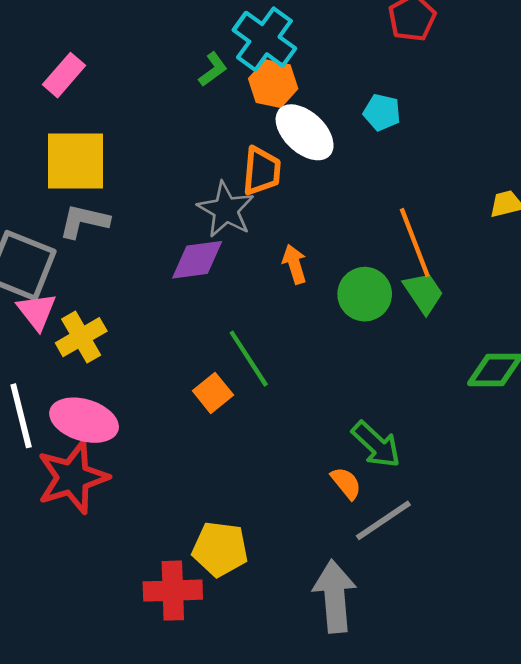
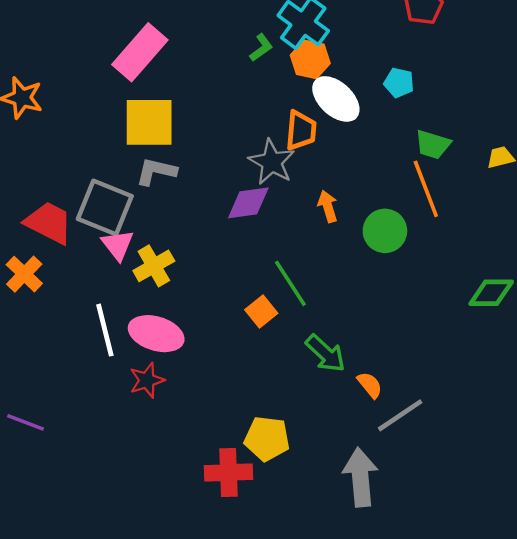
pink rectangle: (64, 75) -> (140, 52), size x1.6
green trapezoid: (423, 293) -> (433, 145), moved, turned 141
green arrow: (376, 444) -> (325, 353), moved
red star: (73, 477) -> (147, 380), size x0.6

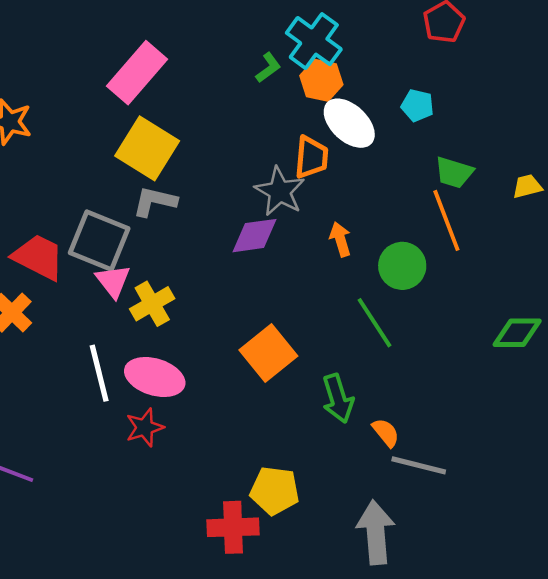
yellow square: (149, 122) -> (147, 148), turned 32
green line: (290, 283) -> (374, 323), moved
orange square: (261, 311) -> (268, 353), size x1.6
green arrow: (325, 353) -> (338, 398), turned 30
gray line: (400, 415) -> (419, 465), turned 48

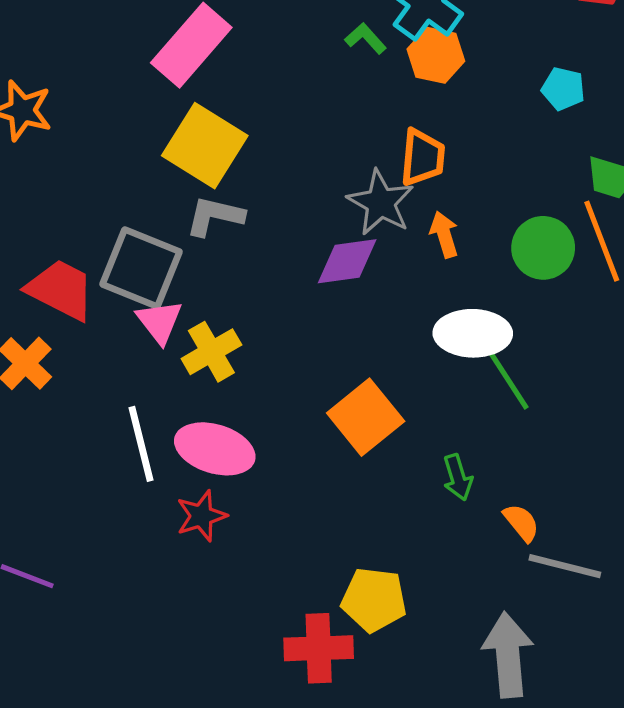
green L-shape: (268, 68) -> (366, 38), turned -96
white ellipse: (349, 123) -> (473, 333), moved, turned -42
orange arrow: (340, 239) -> (444, 234), moved
green circle: (402, 266) -> (543, 248), moved
green arrow: (338, 398) -> (458, 477), size x0.7

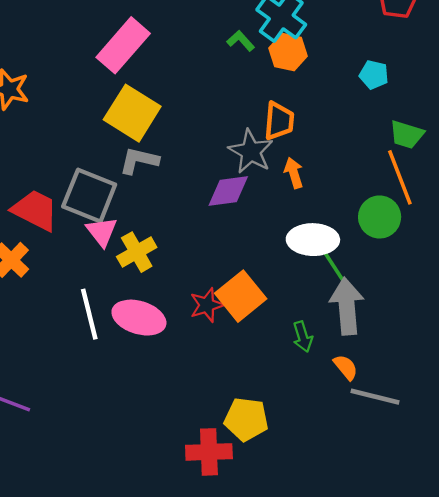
green circle: (543, 248) -> (380, 217), moved
red star: (201, 516) -> (207, 305), moved
gray arrow: (508, 655) -> (347, 306), moved

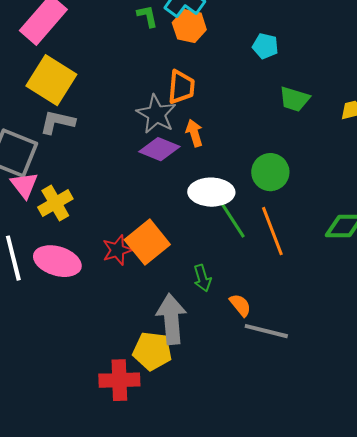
green L-shape: (241, 41) -> (147, 16), turned 30
orange line: (400, 177) -> (272, 231), moved
purple diamond: (228, 191) -> (159, 149), moved, turned 30
gray arrow: (347, 306) -> (171, 319), moved

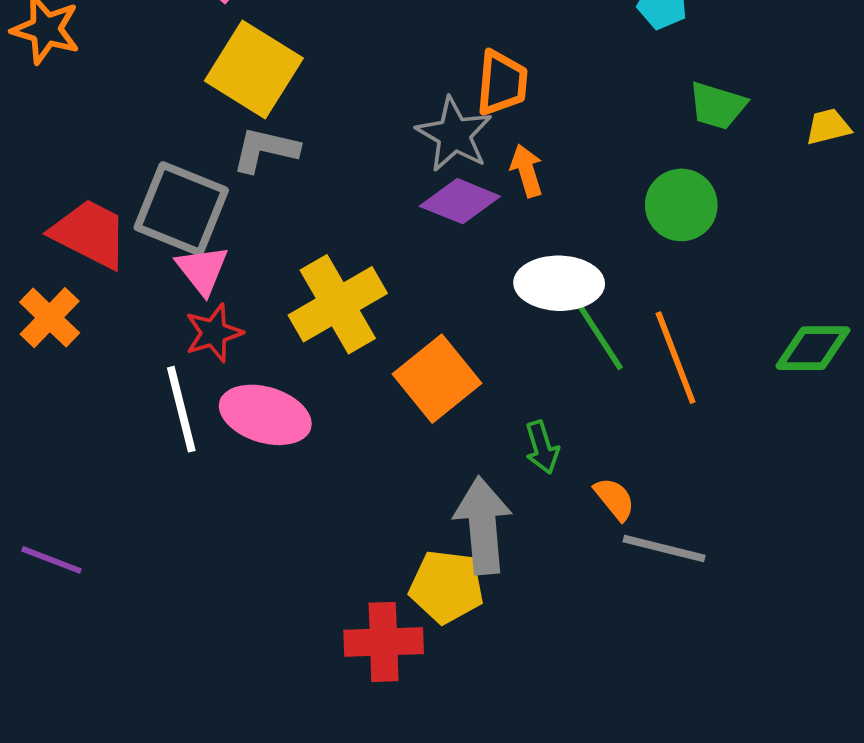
green circle: (270, 172) -> (681, 205), moved
yellow cross: (55, 203) -> (338, 304), moved, size x1.4
red star: (117, 250) -> (214, 333), moved

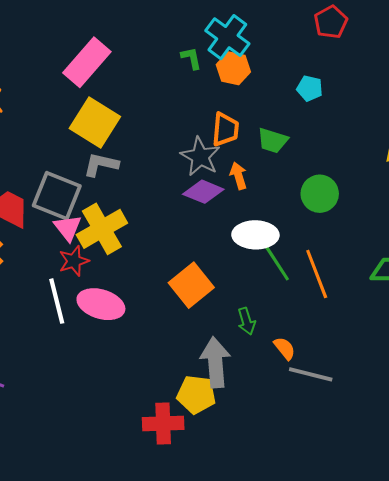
green trapezoid: (718, 106) -> (273, 141), moved
yellow cross: (338, 304) -> (102, 229), moved

